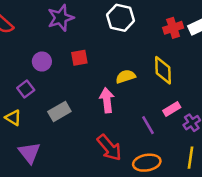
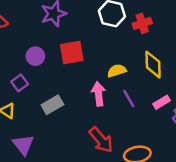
red cross: (173, 28) -> (142, 23), moved
red square: (79, 58) -> (72, 53), size x1.5
purple line: (148, 125) -> (129, 99), moved

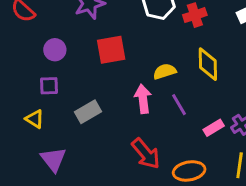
purple circle: (35, 56) -> (55, 50), moved
purple square: (20, 83) -> (49, 86), turned 35
pink rectangle: (162, 102) -> (214, 128), moved

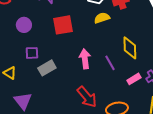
yellow diamond: (208, 64) -> (130, 48), moved
yellow semicircle: (165, 71) -> (102, 18), moved
purple square: (49, 86) -> (32, 53), moved

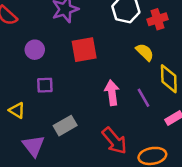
yellow semicircle: (102, 18) -> (145, 52), moved, turned 63
gray rectangle: (47, 68) -> (65, 126), moved

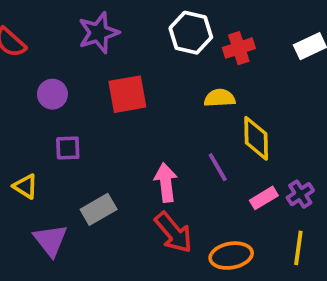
yellow semicircle: (145, 52) -> (220, 98), turned -48
pink arrow: (112, 93) -> (166, 183), moved

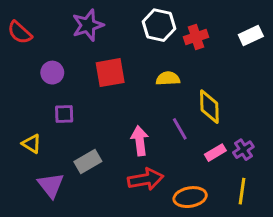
yellow semicircle: (220, 98) -> (168, 78), moved
red arrow: (173, 232) -> (146, 179), turned -60

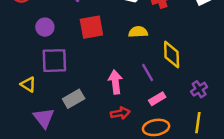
purple square: (64, 114) -> (54, 61), size x1.6
pink rectangle: (215, 153) -> (157, 99), moved
red arrow: (146, 179) -> (120, 113), size x0.7

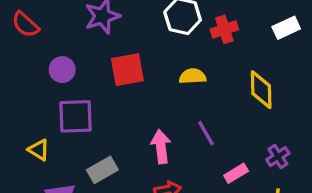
yellow diamond: (172, 55) -> (261, 90), moved
pink rectangle: (157, 99) -> (236, 173), moved

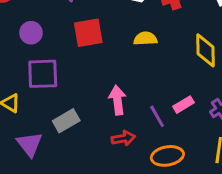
purple line: (206, 133) -> (157, 116), moved
pink rectangle: (236, 173) -> (184, 105), moved

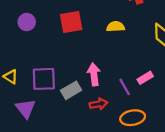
purple square: (43, 74) -> (44, 79), moved
gray rectangle: (66, 121) -> (71, 90), moved

